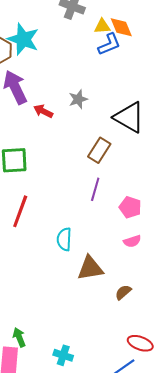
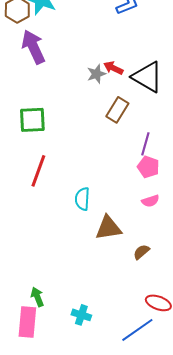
gray star: (78, 99) -> (96, 74), moved
red arrow: (43, 111) -> (113, 68), moved
purple line: (95, 189) -> (145, 144), moved

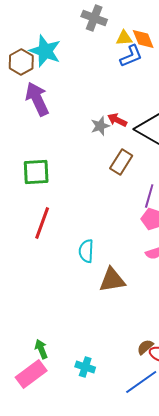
brown semicircle: (141, 252) -> (145, 347), moved
pink rectangle: (27, 322) -> (31, 374), turned 48

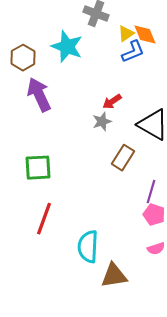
yellow triangle: (124, 38) -> (126, 34), turned -30
cyan star: (45, 51) -> (67, 47), moved
red arrow: (117, 120) -> (112, 102), moved, turned -60
cyan semicircle: (86, 251) -> (88, 247), size x1.4

